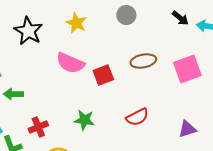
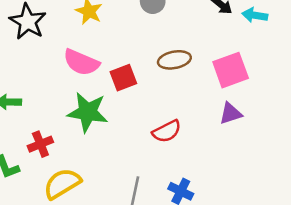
green star: (84, 120) -> (88, 112), moved, size x1.5
purple triangle: (187, 129) -> (231, 113), moved

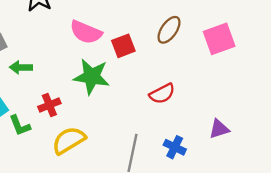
brown ellipse: (174, 60) -> (169, 30), turned -44
purple triangle: (231, 113) -> (219, 129), moved

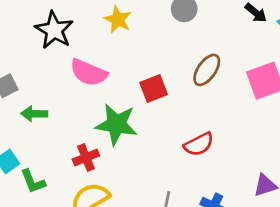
pink semicircle: (86, 32) -> (89, 73), moved
red cross: (49, 105) -> (86, 158), moved

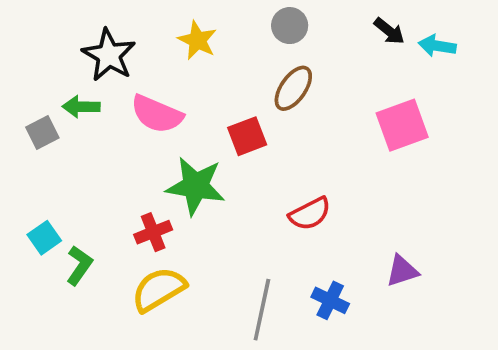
brown ellipse: (207, 70) -> (293, 88), moved
green arrow: (34, 114) -> (81, 107), moved
green L-shape: (33, 181) -> (79, 265), turned -124

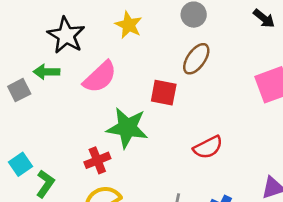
pink semicircle: (157, 114) -> (100, 77), turned -66
red square: (247, 136) -> (164, 93), turned 32

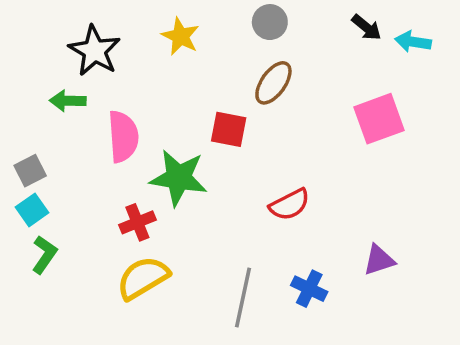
pink semicircle: (100, 77) -> (123, 137), moved, turned -51
gray square: (19, 90) -> (30, 171), moved
cyan square: (21, 164) -> (32, 210), moved
green L-shape: (45, 184) -> (44, 255), moved

